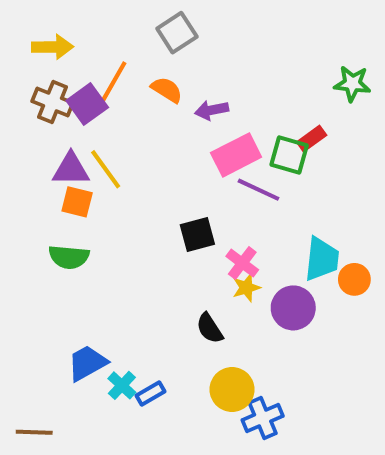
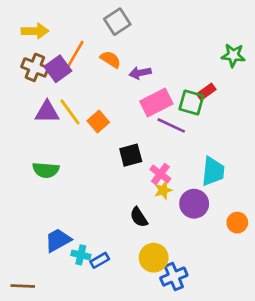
orange square: (77, 202) -> (98, 121), moved, turned 35
orange circle: (354, 279) -> (237, 223), moved
cyan cross: (122, 385) -> (81, 255), turned -30

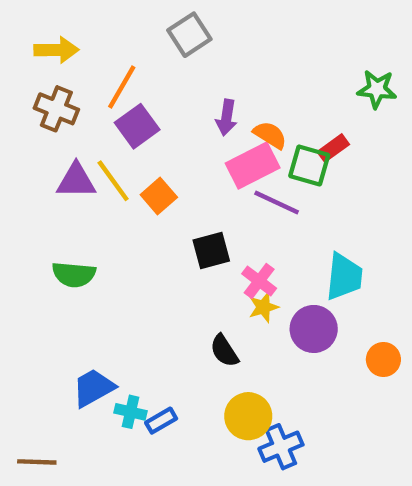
orange semicircle: (110, 59) -> (270, 135), moved
purple square: (58, 69) -> (137, 126), moved
purple arrow: (140, 73) -> (226, 118), turned -70

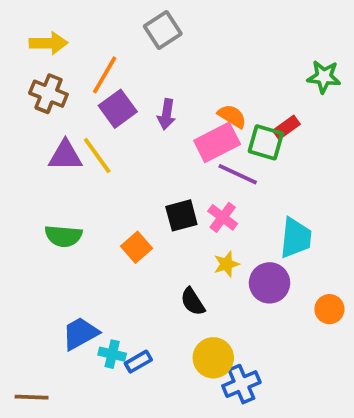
purple arrow: (226, 118) -> (166, 114), moved
orange square: (159, 196) -> (136, 247), moved
pink cross: (259, 281) -> (223, 217), moved

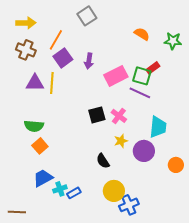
orange semicircle: (232, 116) -> (142, 34), moved
yellow line: (97, 155) -> (52, 83), turned 40
purple line: (238, 174) -> (140, 93), moved
orange square: (136, 247) -> (40, 146), moved
cyan cross: (112, 354) -> (60, 189), turned -32

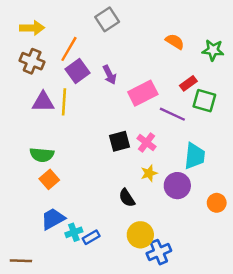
purple arrow: (89, 61) -> (110, 75), turned -35
green square: (142, 76) -> (204, 101), moved

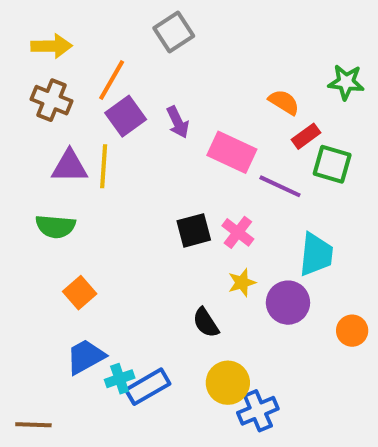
orange semicircle: (175, 42) -> (284, 102), moved
pink rectangle: (143, 93) -> (232, 152), turned 52
green semicircle: (42, 155) -> (55, 226), moved
blue rectangle: (91, 237) -> (148, 387), size x1.5

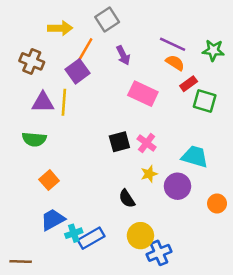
yellow arrow: (51, 46) -> (60, 28), moved
orange line: (112, 80) -> (85, 50), moved
purple arrow: (178, 122) -> (123, 55), moved
purple line: (280, 186) -> (173, 44), moved
cyan trapezoid: (316, 254) -> (195, 157), turned -80

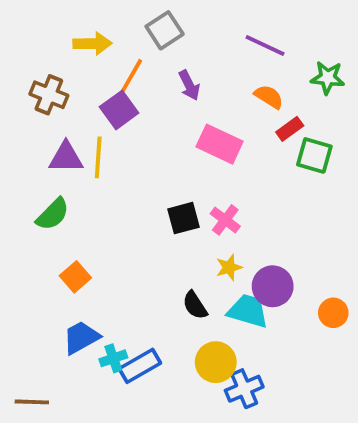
purple line: (173, 44) -> (265, 45), moved
green semicircle: (34, 139) -> (53, 214), turned -50
cyan trapezoid: (195, 157) -> (248, 311), moved

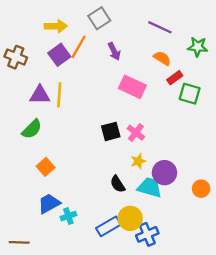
brown cross: (49, 95) -> (16, 57), moved
purple square: (119, 110) -> (59, 55), moved
blue rectangle: (140, 366) -> (108, 226), moved

